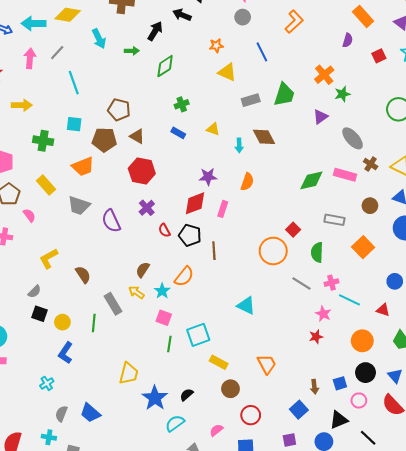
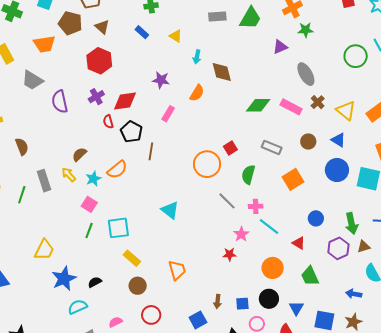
brown diamond: (264, 137) -> (222, 72), moved
red diamond: (195, 203) -> (125, 101), moved

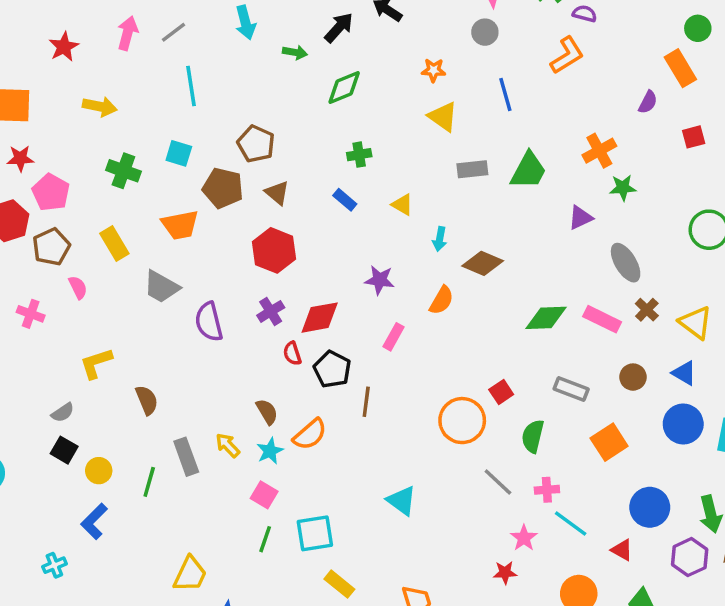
brown diamond: (222, 72) -> (483, 263), turned -50
brown semicircle: (79, 154) -> (267, 412), moved, turned 105
blue circle: (316, 218) -> (650, 507), size x1.5

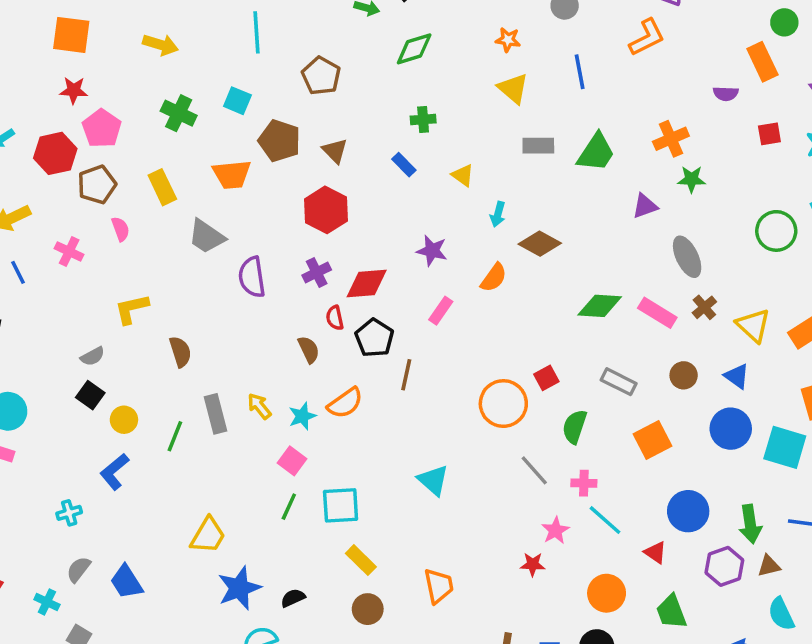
purple semicircle: (648, 102) -> (726, 94), turned 60
brown pentagon: (256, 144) -> (321, 76), moved
brown semicircle: (267, 412) -> (309, 350), moved

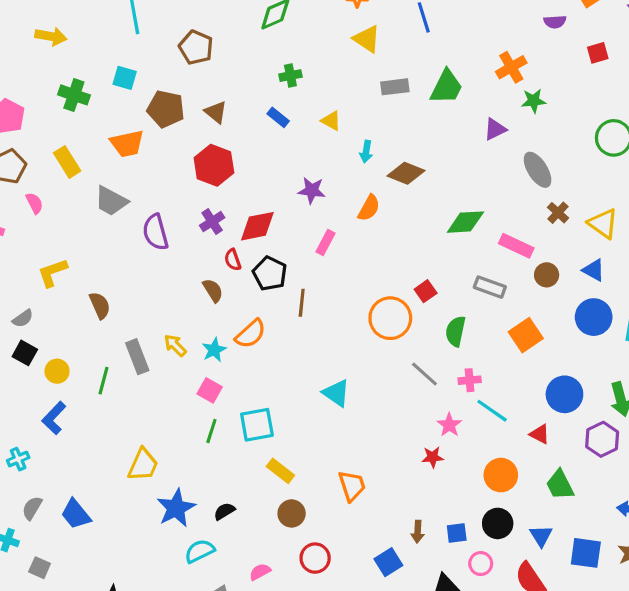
pink rectangle: (657, 313) -> (516, 246), moved

